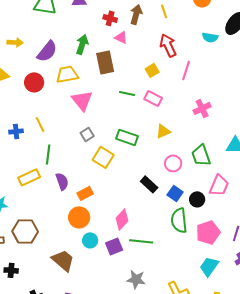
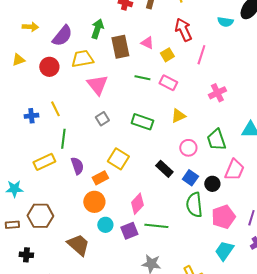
pink triangle: (121, 37) -> (147, 43), moved
yellow square: (103, 157) -> (118, 159), moved

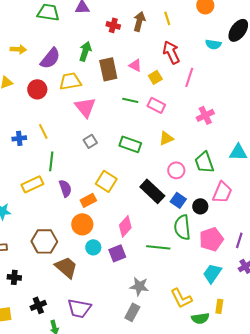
black rectangle: (164, 169) -> (152, 191), size x1.4
brown hexagon: (40, 216) -> (44, 241), moved
green line: (156, 226) -> (158, 247), moved

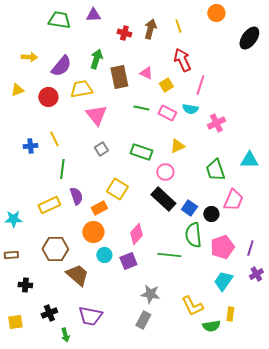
cyan semicircle: (213, 44) -> (190, 109), moved
pink circle: (176, 170) -> (165, 172), moved
yellow rectangle: (32, 184) -> (49, 205), moved

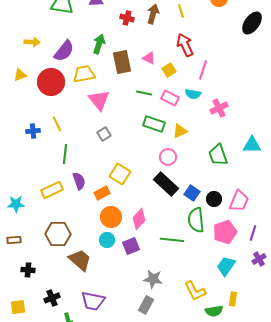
red circle: (48, 97) -> (51, 82), size x1.4
green rectangle: (141, 152) -> (154, 124), moved
pink trapezoid: (233, 200) -> (239, 201), moved
orange circle: (93, 232) -> (111, 217), moved

